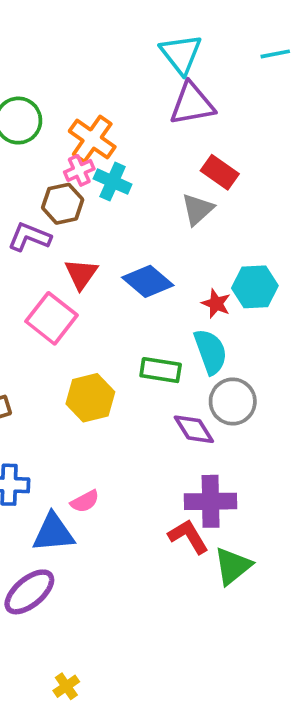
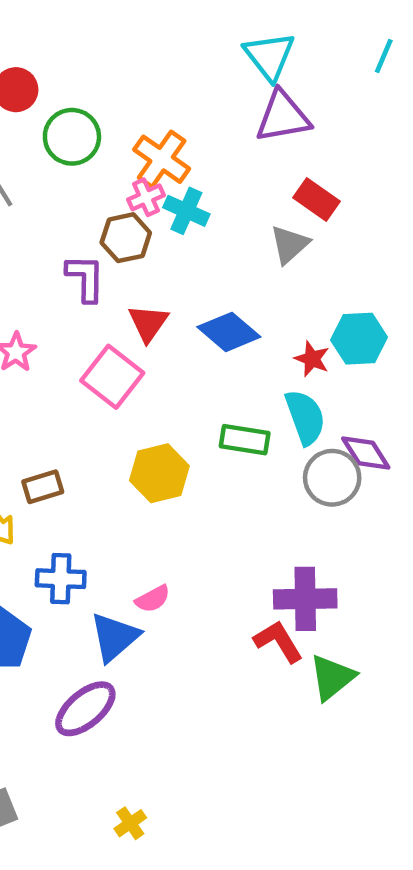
cyan line: (275, 54) -> (384, 56), turned -56
purple L-shape: (29, 237) -> (85, 278), turned 69
purple diamond: (194, 429) -> (366, 453), moved
blue triangle: (53, 533) -> (115, 637), turned -36

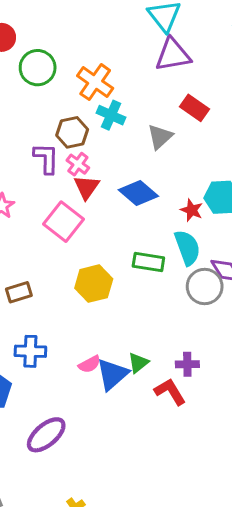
pink cross: (146, 197) -> (78, 164), moved, turned -30
gray triangle: (290, 244) -> (160, 137), moved
purple cross: (305, 599) -> (187, 364), size x0.6
blue triangle: (115, 637) -> (112, 374), moved
green triangle: (332, 677) -> (138, 363), moved, size x0.7

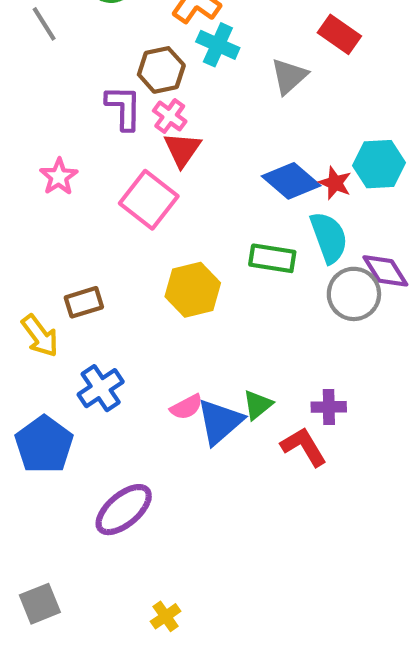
blue diamond: (138, 193) -> (291, 181), moved
blue cross: (30, 351) -> (101, 388), turned -36

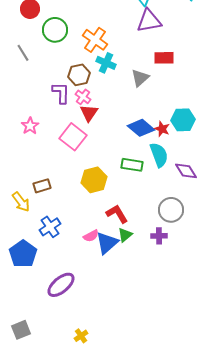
red rectangle: (339, 34) -> (164, 58), turned -36
gray circle: (354, 294) -> (171, 210), moved
red L-shape: (304, 447) -> (117, 214), moved

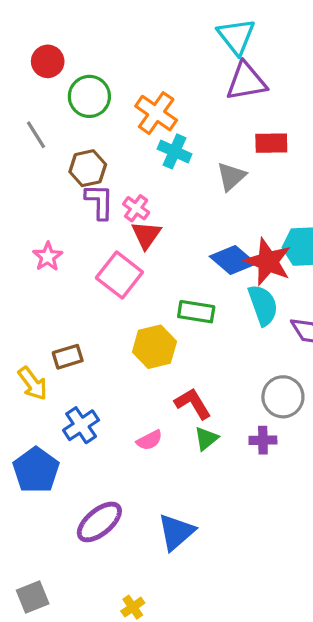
brown hexagon: (79, 75) -> (88, 168), moved
red star: (162, 129) -> (268, 262), size x1.8
green rectangle: (132, 165) -> (196, 312), moved
blue triangle: (107, 243) -> (176, 532), moved

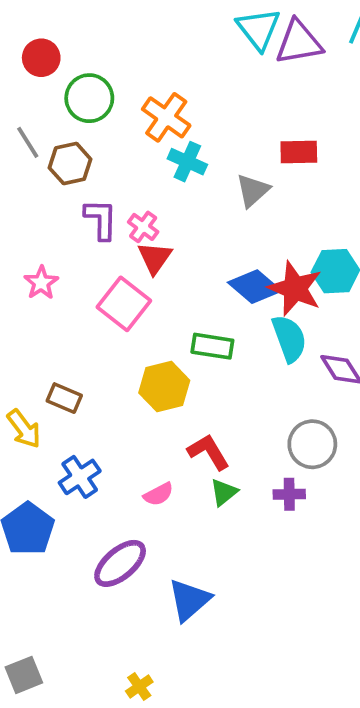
purple triangle: (246, 81) -> (299, 42), moved
brown hexagon: (88, 168) -> (70, 164), moved
brown rectangle: (68, 357) -> (64, 398), turned 40
purple ellipse: (99, 522) -> (120, 563), moved

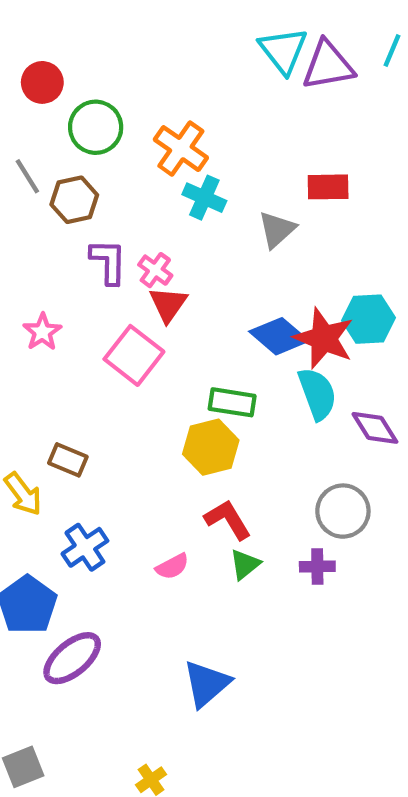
yellow hexagon: (164, 387) -> (211, 447), moved
purple ellipse: (120, 563) -> (72, 658), moved

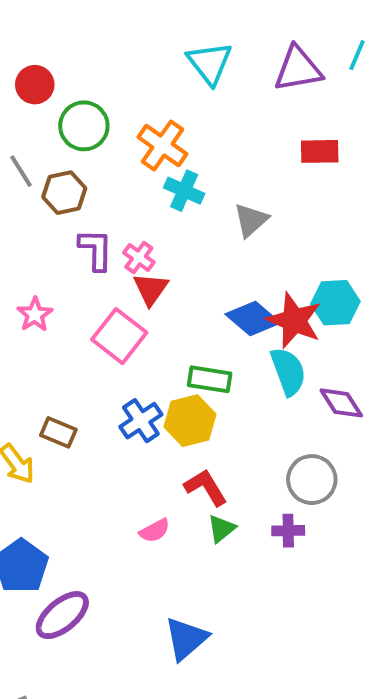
cyan triangle: (283, 50) -> (210, 63), moved
red rectangle: (328, 187) -> (320, 151), moved
blue cross: (85, 547) -> (141, 421), moved

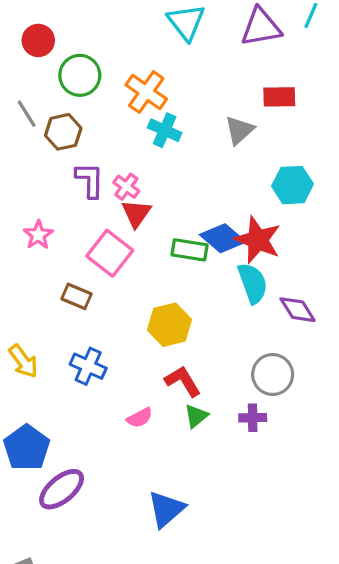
gray triangle: (251, 220) -> (239, 130), moved
cyan hexagon: (335, 303) -> (293, 185), moved
green rectangle: (210, 379) -> (190, 250), moved
blue cross: (141, 421) -> (88, 366), moved, turned -32
brown rectangle: (58, 432) -> (76, 296), moved

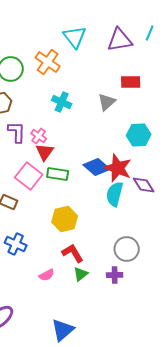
orange cross: (146, 92) -> (48, 62), moved
green rectangle: (190, 250) -> (58, 174), moved
cyan semicircle: (253, 283) -> (115, 194), turned -145
purple diamond: (298, 310) -> (144, 185), moved

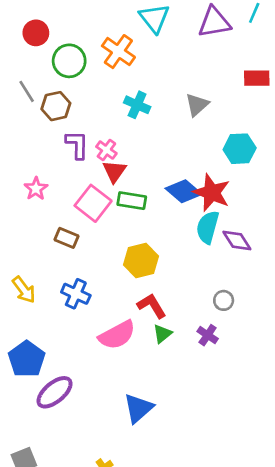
red rectangle: (131, 82) -> (257, 78), moved
purple diamond: (144, 185) -> (237, 241), moved
gray circle: (127, 249) -> (224, 300), size x0.6
pink semicircle: (47, 275) -> (117, 335), size x1.8
purple cross: (115, 275) -> (208, 335), turned 35

